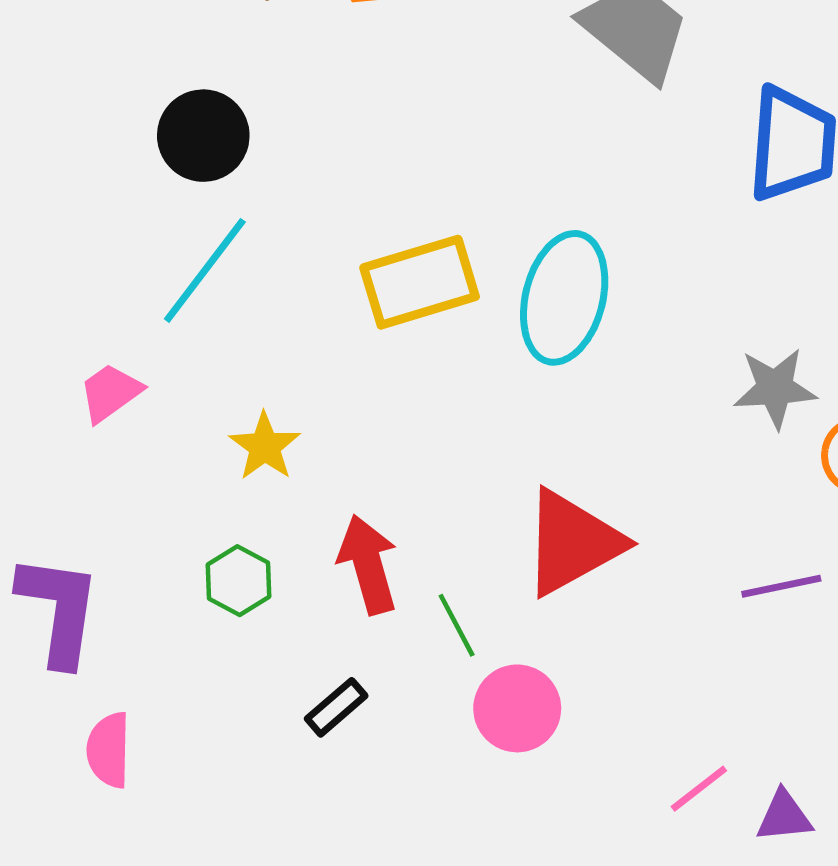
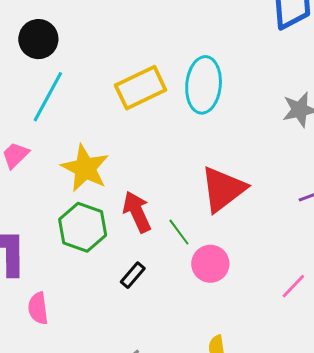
yellow star: (265, 446) -> (85, 168), size x1.6
green hexagon: (239, 581) -> (83, 227), size x1.6

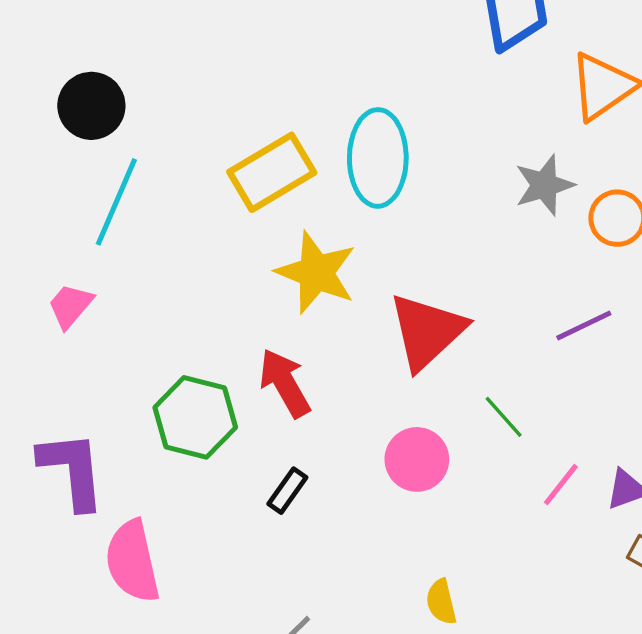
yellow star: (85, 168) -> (316, 273), moved
green line: (179, 232) -> (504, 417), moved
pink semicircle: (38, 308) -> (132, 561), size x1.5

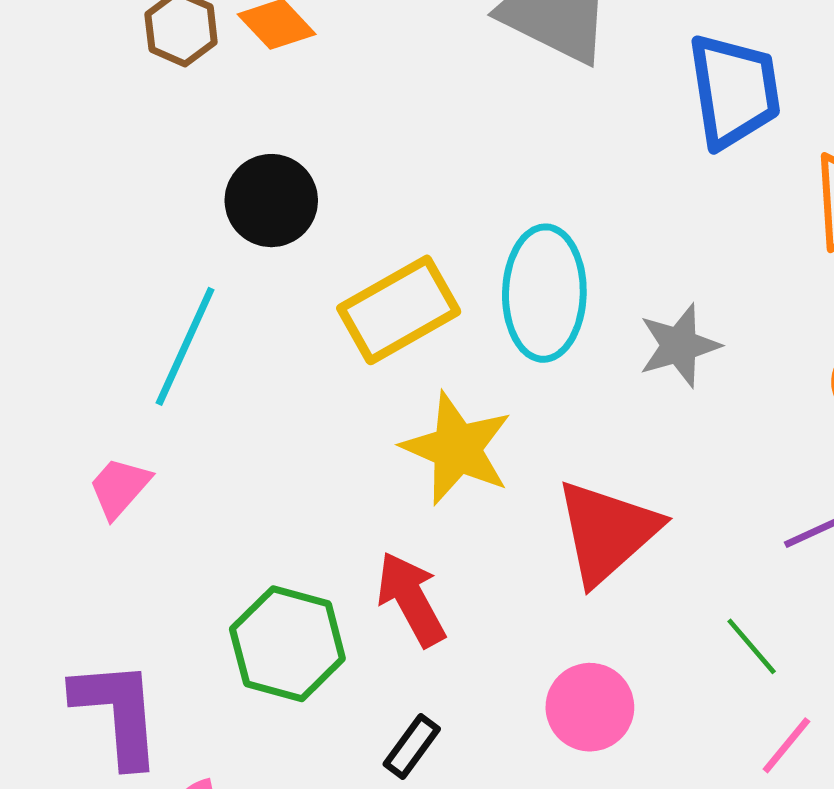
black circle: (91, 106) -> (271, 201), moved
gray star: (544, 185) -> (679, 345), moved
green line: (504, 417) -> (752, 646), moved

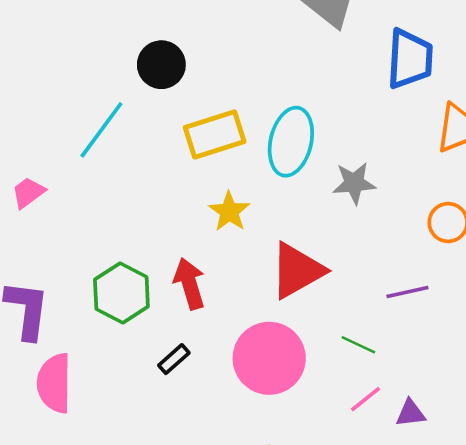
yellow star: (457, 448) -> (229, 212), size x0.7
pink trapezoid: (119, 487) -> (28, 193), moved
green line: (752, 646) -> (358, 345), turned -36
pink circle: (590, 707) -> (269, 358), size x1.6

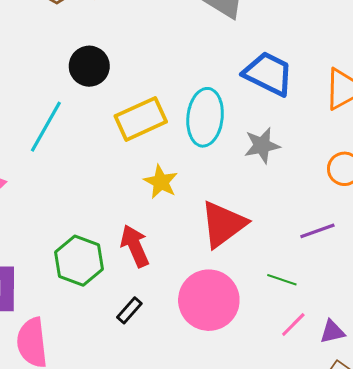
blue trapezoid: (410, 59) -> (268, 74), moved, turned -60

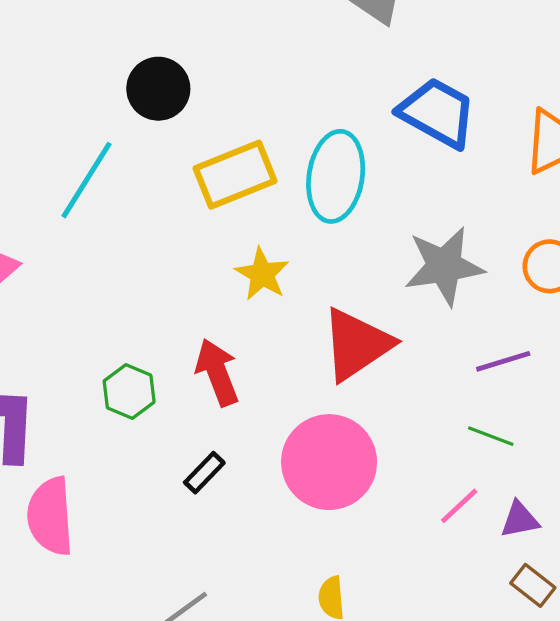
gray star: (262, 145) -> (444, 266), moved, size x1.4
green hexagon: (79, 261) -> (129, 392), size x0.7
green line: (282, 280) -> (491, 436), moved

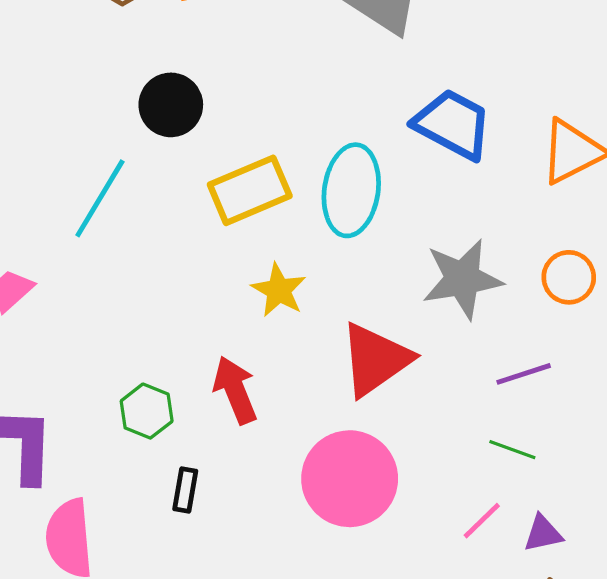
black rectangle: (204, 473) -> (185, 490), moved, turned -33

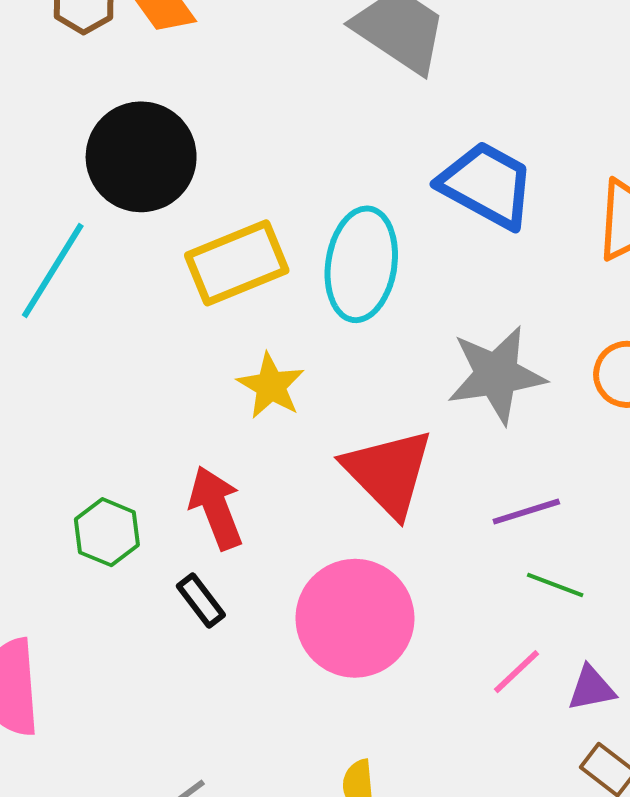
black circle: (171, 105) -> (141, 157), size x1.4
red triangle: (375, 359) -> (388, 472), turned -40
purple line: (524, 374) -> (526, 512), moved
black rectangle: (185, 490) -> (201, 601), moved, turned -48

